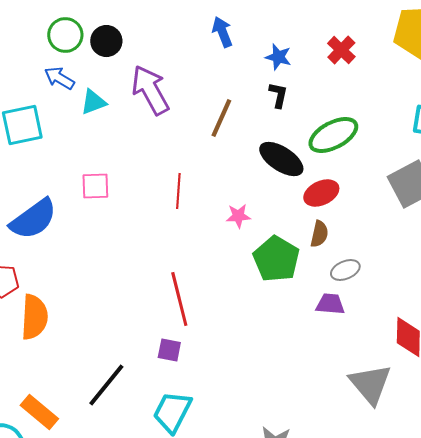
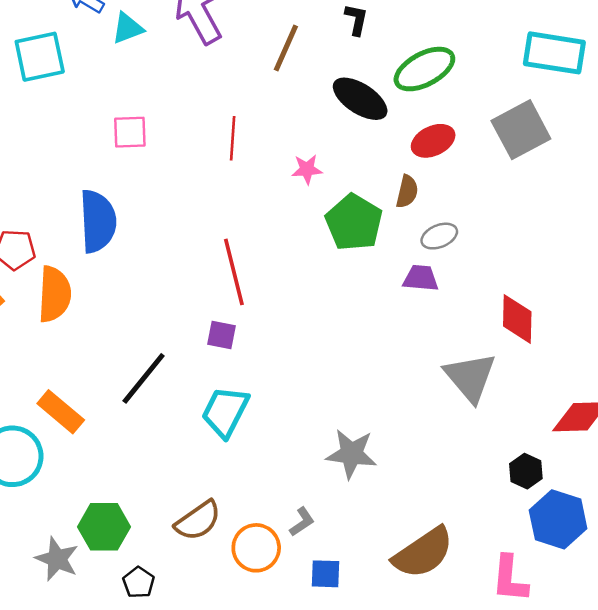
red ellipse: (321, 193) -> (433, 141), moved
blue semicircle: (33, 219) -> (98, 221), moved, turned -57

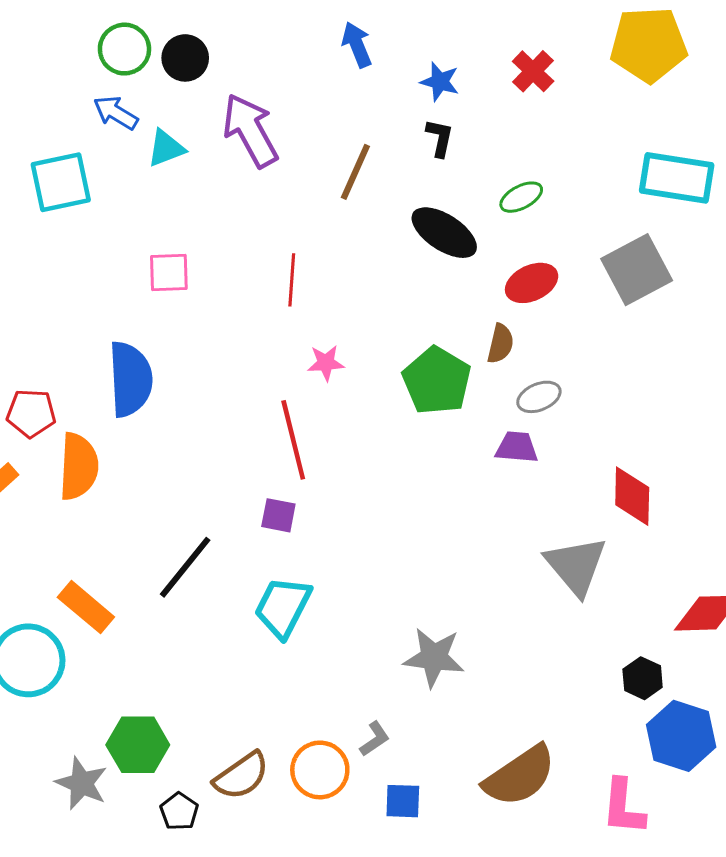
green ellipse: (424, 69) -> (521, 197), size x0.6
pink star: (307, 169) -> (326, 363), moved
brown semicircle: (198, 521) -> (241, 776), moved

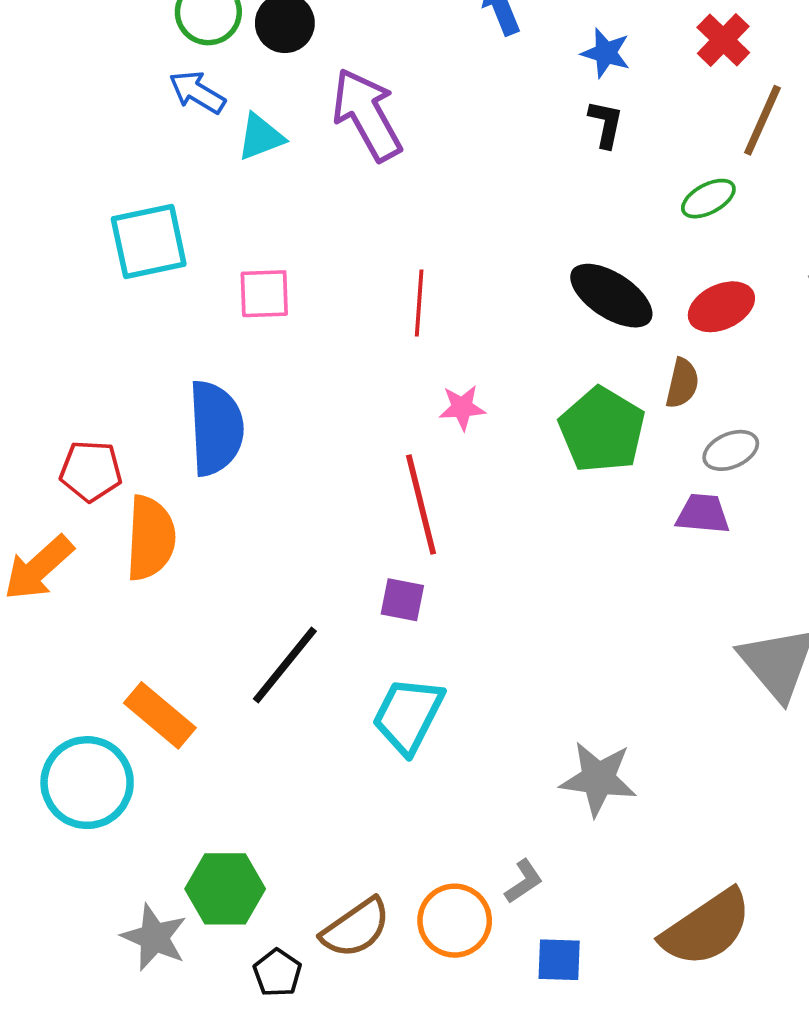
brown line: (355, 172) -> (762, 120), moved
cyan square: (61, 182) -> (149, 241), moved
black ellipse: (444, 233) -> (611, 296), moved

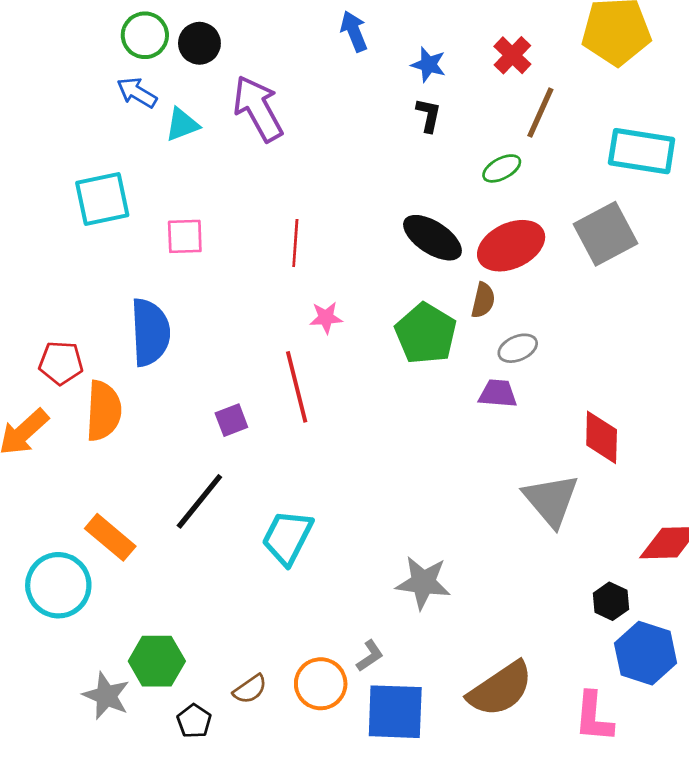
red ellipse: (721, 307) -> (511, 246), size x1.4
purple square: (402, 600) -> (231, 420), moved, turned -32
brown semicircle: (356, 928) -> (250, 689), size x0.7
blue square: (559, 960) -> (395, 712), size x1.8

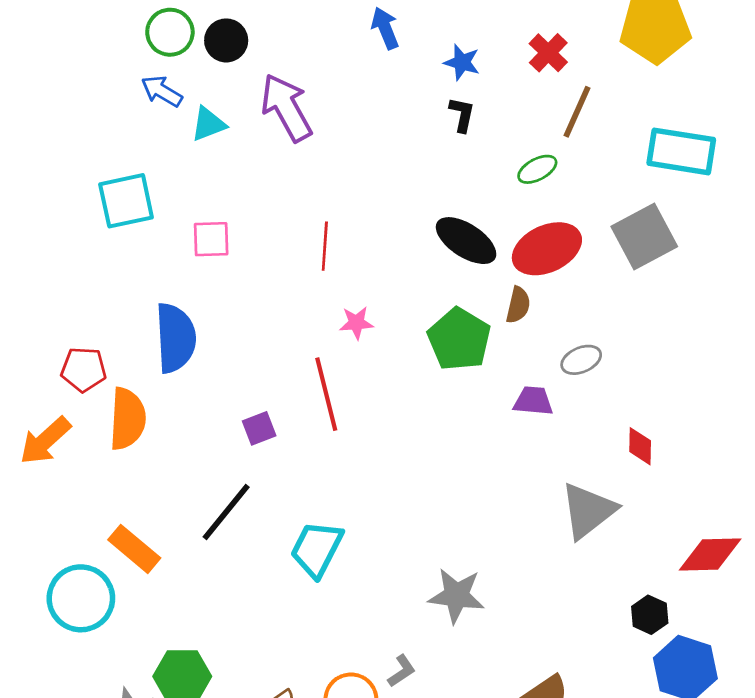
gray ellipse: (518, 348) -> (581, 360), moved
red diamond: (602, 437) -> (640, 446), size x0.7
gray triangle: (551, 500) -> (588, 511), turned 32

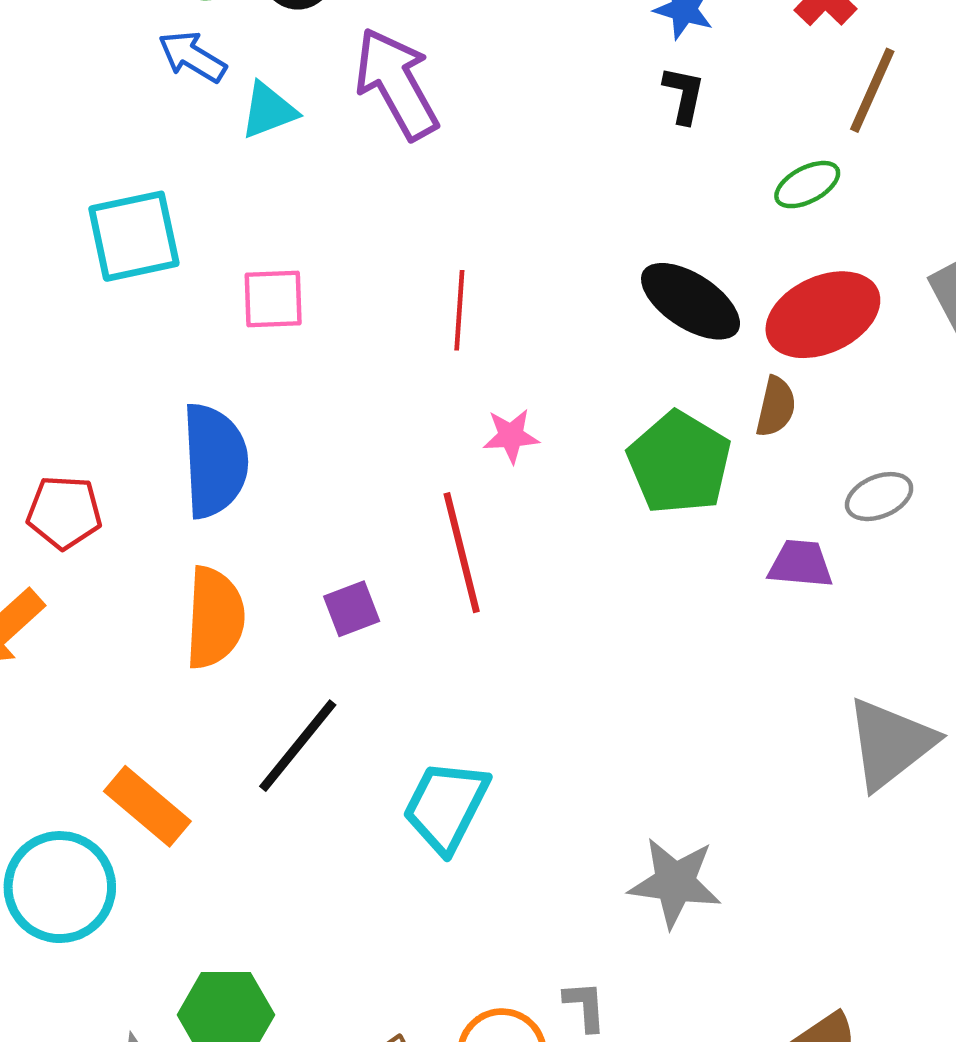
orange semicircle: (127, 419) -> (215, 618), moved
gray L-shape: (402, 671) -> (585, 1006), turned -60

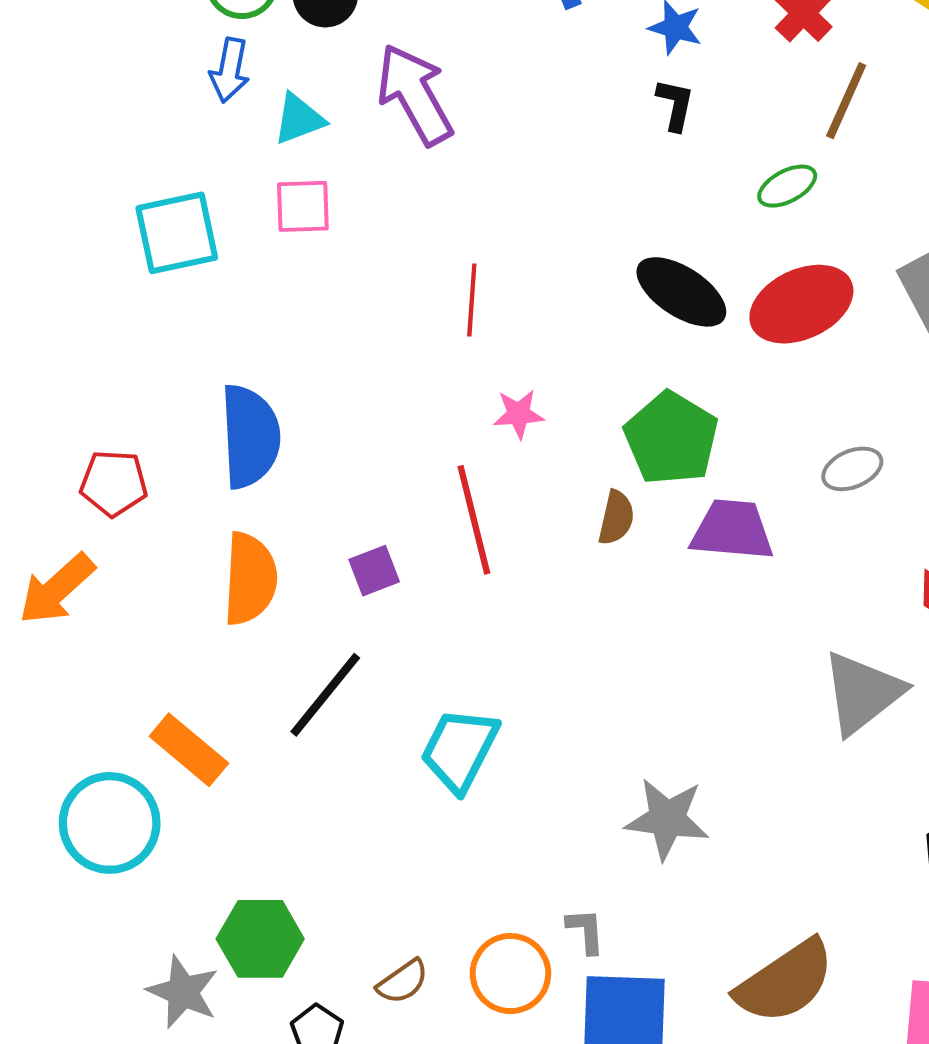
blue arrow: (192, 57) -> (230, 70), turned -110
pink square: (273, 299) -> (303, 206), moved
brown semicircle: (776, 407) -> (616, 518), moved
purple trapezoid: (800, 564) -> (732, 530), moved, size x1.4

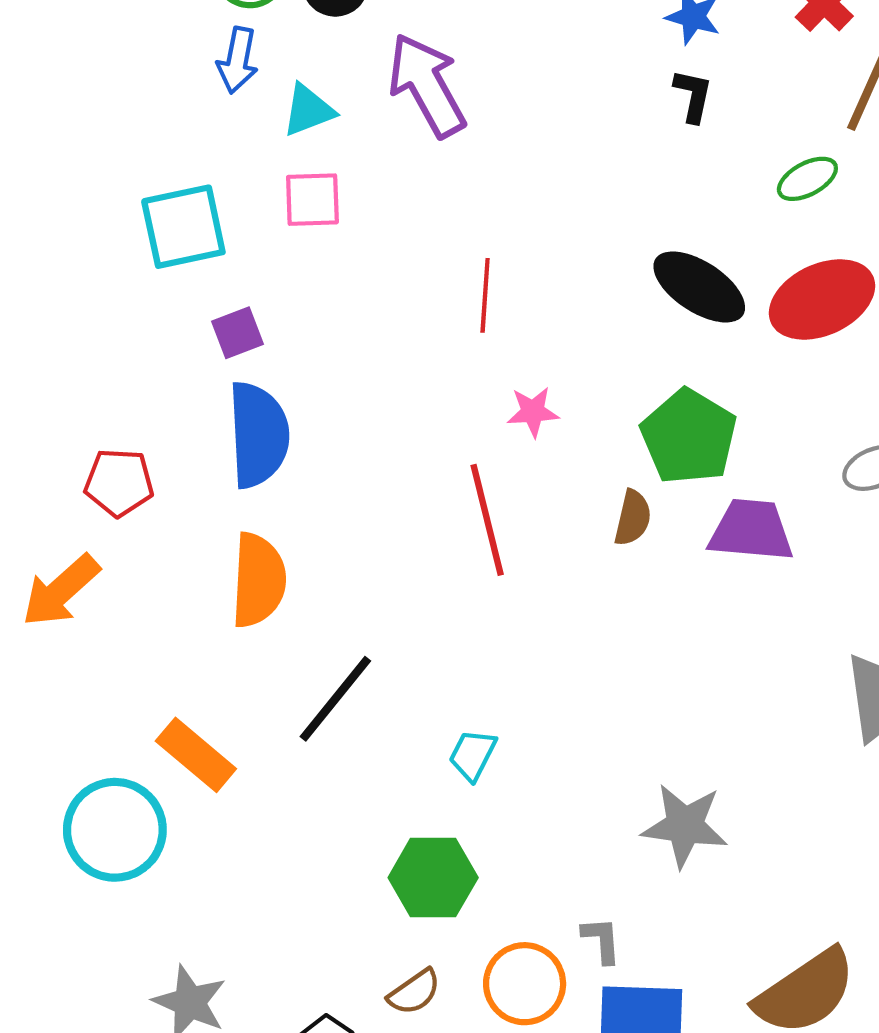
purple square: (374, 571) -> (238, 333), moved
cyan trapezoid: (460, 750) -> (473, 755), size x0.6
green hexagon: (260, 939) -> (433, 878), moved

